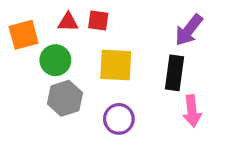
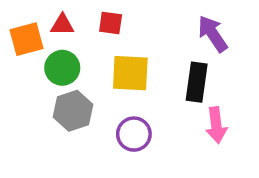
red triangle: (68, 22) -> (62, 25), moved
purple arrow: (189, 30) -> (213, 34), turned 108

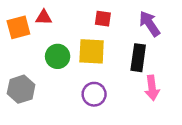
red square: (111, 23) -> (103, 19), moved
green circle: (62, 68) -> (58, 56), moved
gray hexagon: (73, 111) -> (21, 89), moved

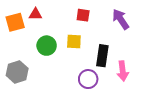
yellow square: (92, 51) -> (74, 42), size x0.7
black rectangle: (138, 58) -> (102, 56), moved
purple circle: (94, 94) -> (88, 79), moved

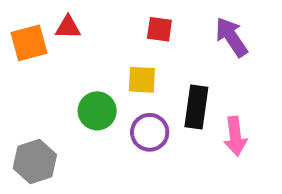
green circle: (47, 46) -> (97, 111), moved
gray hexagon: (17, 72) -> (35, 161), moved
purple circle: (88, 79) -> (150, 132), moved

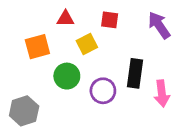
red triangle: (68, 27) -> (66, 19), moved
orange square: (29, 43) -> (37, 47), moved
yellow square: (142, 80) -> (87, 44), moved, turned -30

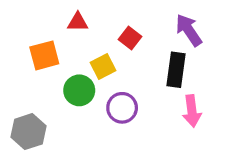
red square: (110, 20) -> (130, 38), moved, turned 30
yellow square: (87, 44) -> (103, 67), moved
black rectangle: (135, 73) -> (176, 70), moved

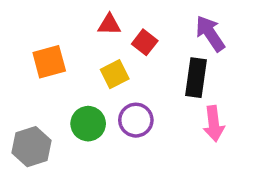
red triangle: (78, 22) -> (109, 25), moved
green circle: (79, 90) -> (88, 124), moved

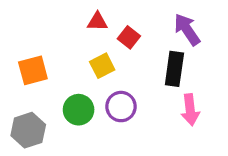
orange square: (49, 62) -> (33, 70), moved

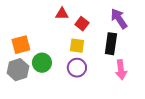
yellow square: (102, 66) -> (77, 46), moved, turned 35
green circle: (79, 110) -> (42, 63), moved
gray hexagon: (28, 130) -> (18, 70), moved

